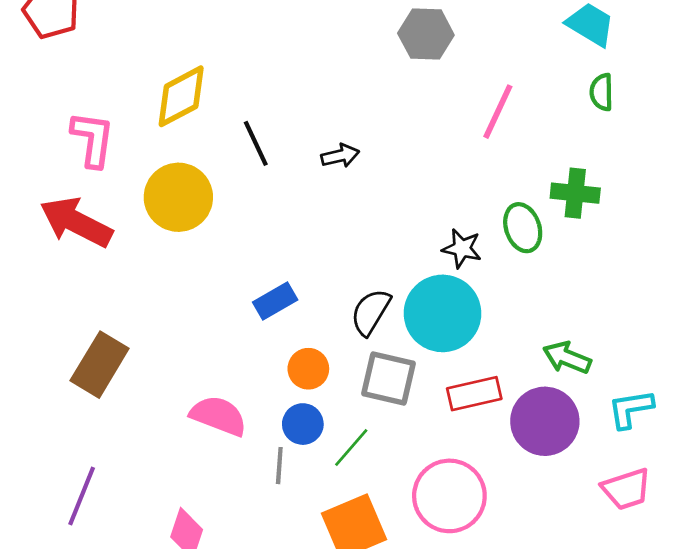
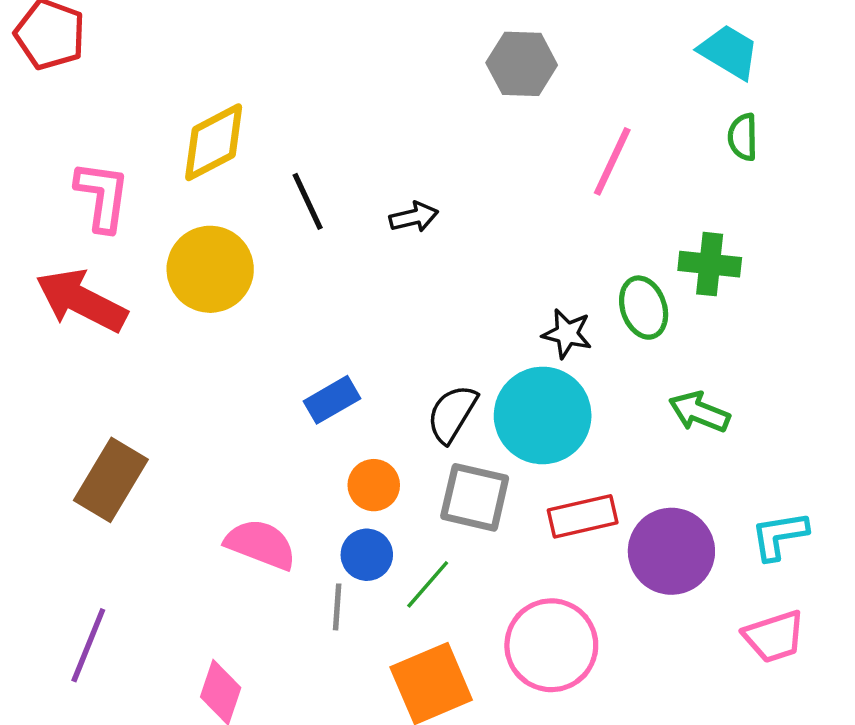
green arrow: (567, 358) -> (699, 412), moved

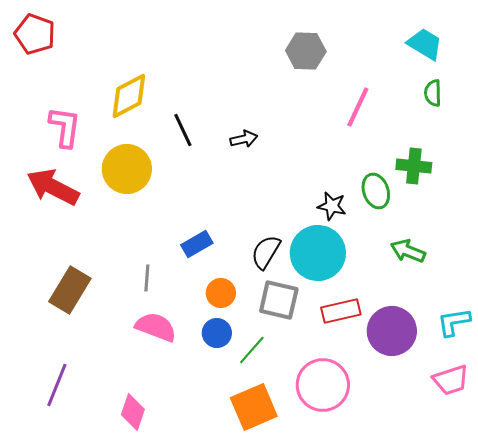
gray line: (337, 607) -> (147, 278), moved

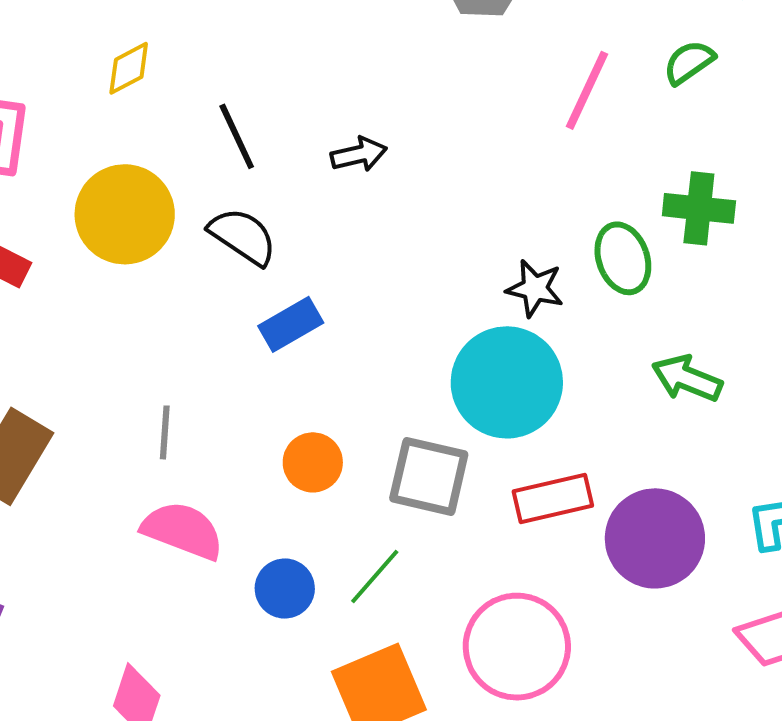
green semicircle: (433, 93) -> (689, 62), moved, turned 56
yellow diamond: (129, 96) -> (129, 68), size x0.6
blue rectangle: (197, 244) -> (291, 324), moved
black semicircle: (266, 252) -> (243, 236), moved, turned 93
blue circle: (217, 333) -> (285, 589), moved

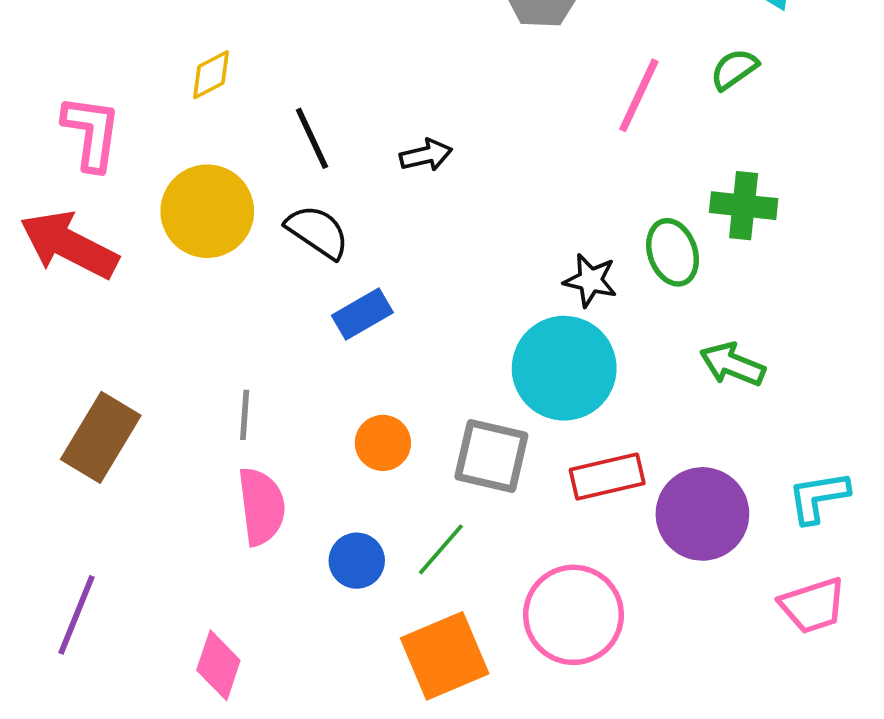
pink semicircle: (183, 530) -> (261, 506), turned 62

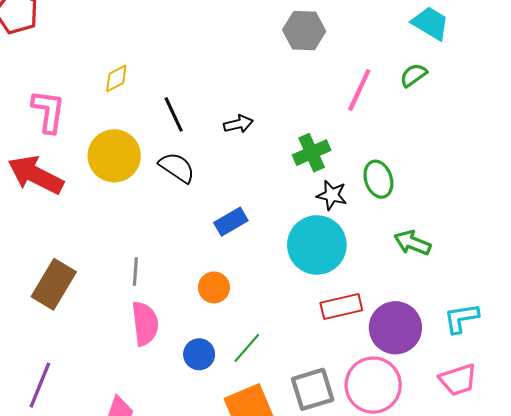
green cross: (744, 206) -> (312, 153), moved, turned -30
blue rectangle: (362, 314) -> (231, 222), moved
gray square: (491, 456) -> (313, 389), moved, turned -30
pink circle: (574, 615) -> (373, 385), moved

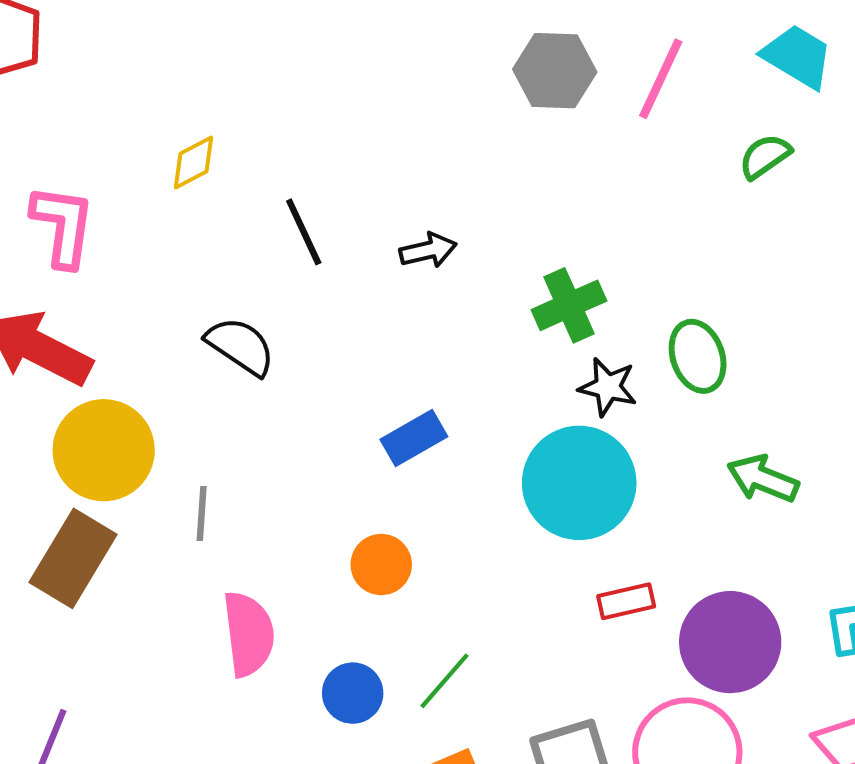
pink line: (359, 90) -> (661, 79), moved
yellow circle: (114, 156) -> (104, 450), moved
black semicircle: (177, 168) -> (240, 346), moved
gray line: (135, 272) -> (202, 513), moved
red rectangle: (341, 307) -> (626, 601), size x0.7

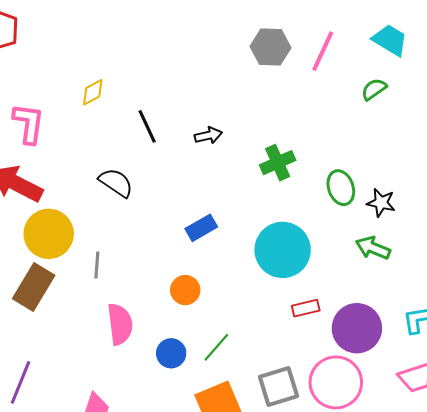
black star: (608, 387) -> (381, 203), moved

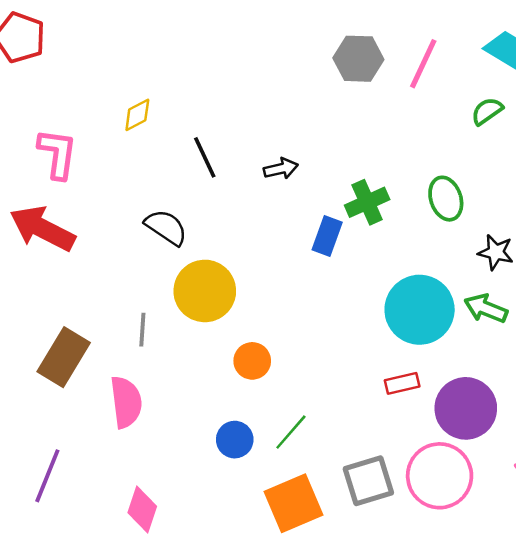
green ellipse: (341, 188) -> (446, 199), moved
blue rectangle: (201, 228) -> (327, 236), moved, turned -40
yellow circle: (49, 234) -> (205, 291), moved
cyan circle: (283, 250) -> (420, 310), moved
pink semicircle: (120, 324) -> (126, 402), moved

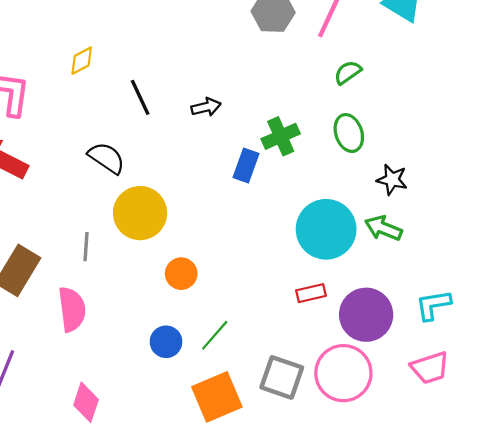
green semicircle: (487, 111) -> (348, 72), moved
gray square: (368, 481) -> (282, 377), turned 36

